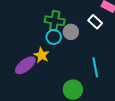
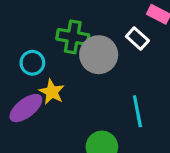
gray circle: (71, 32) -> (99, 55), size x1.5
cyan circle: (54, 37) -> (32, 63), moved

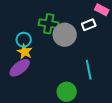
white rectangle: (137, 39) -> (89, 25), turned -64
yellow star: (52, 92) -> (25, 52), moved

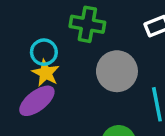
gray circle: (65, 35) -> (117, 71), moved

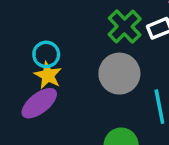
green cross: (87, 24) -> (125, 27), moved, turned 36

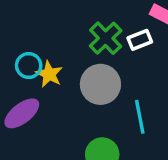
yellow star: (48, 75) -> (49, 74), moved

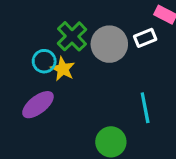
green cross: (106, 38) -> (72, 36), moved
gray circle: (100, 84) -> (109, 44), moved

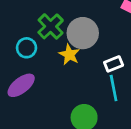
white rectangle: (145, 38) -> (114, 64), moved
yellow star: (63, 69) -> (69, 55), moved

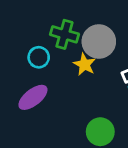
green cross: (51, 26) -> (64, 34), turned -30

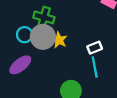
gray circle: (99, 42) -> (43, 37), moved

